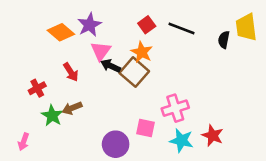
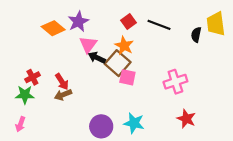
red arrow: (71, 72) -> (62, 82), moved
pink cross: (175, 108) -> (175, 82), moved
green star: (52, 116) -> (25, 95), moved, turned -30
pink square: (145, 128) -> (127, 77), moved
cyan star: (182, 140) -> (134, 123), moved

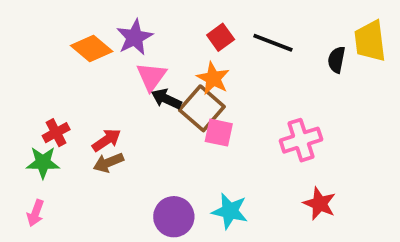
red arrow: (62, 82) -> (107, 140), turned -91

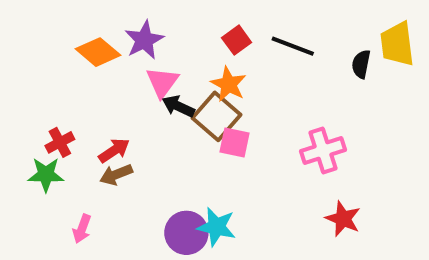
cyan star: (230, 211) -> (217, 227), moved
pink arrow: (35, 213) -> (82, 229), moved

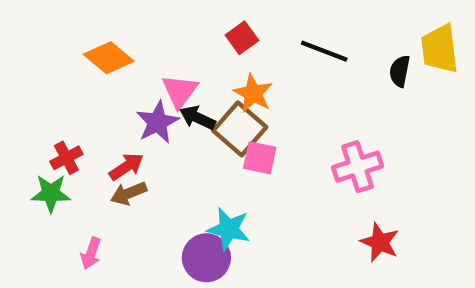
purple star: (144, 40) -> (158, 122), moved
red square: (237, 40) -> (242, 38), moved
cyan star: (217, 227) -> (229, 229), moved

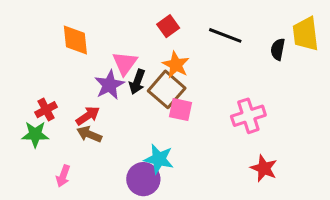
orange diamond: (109, 58) -> (75, 40), turned 44
black arrow: (198, 118) -> (137, 82), turned -95
brown arrow: (129, 193) -> (89, 134), turned 45

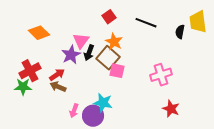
orange diamond: (75, 40) -> (39, 33), moved, turned -40
red cross: (46, 110) -> (30, 71), size x1.5
pink arrow: (63, 176) -> (74, 111), moved

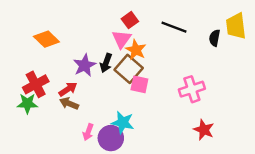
pink triangle: (81, 41) -> (122, 39), moved

